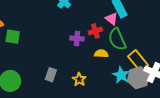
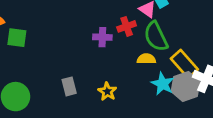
yellow semicircle: (101, 54) -> (146, 59), moved
gray rectangle: (51, 75) -> (69, 86), turned -32

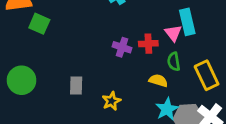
green semicircle: (156, 36) -> (174, 62), size x0.6
yellow rectangle: (184, 64) -> (207, 75), moved

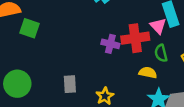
red cross: (148, 44) -> (135, 38), size x1.5

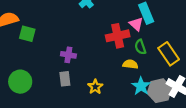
purple cross: (110, 44) -> (68, 55), moved

